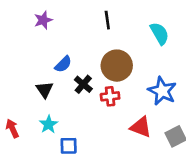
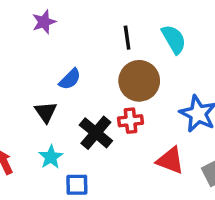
black line: (107, 20) -> (127, 38), moved
cyan semicircle: (160, 33) -> (174, 39), moved
black cross: (83, 84) -> (96, 133), moved, size x1.4

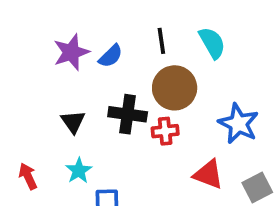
purple star: (44, 22) -> (71, 52), moved, size x1.4
blue semicircle: (70, 79) -> (111, 56), moved
black cross: (96, 133) -> (128, 114), moved, turned -32

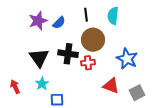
cyan semicircle: (212, 43) -> (113, 16), turned -144
black triangle: (73, 122) -> (39, 58), size x1.5

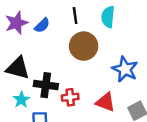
black cross: (68, 54) -> (46, 85), moved
black triangle: (39, 58) -> (18, 68), turned -40
red cross: (88, 63) -> (70, 97), moved

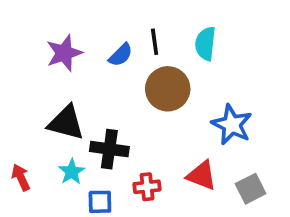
blue semicircle: (42, 25) -> (121, 55), moved
red cross: (70, 97) -> (147, 187), moved

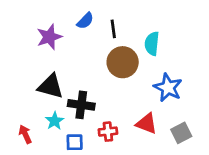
cyan semicircle: (205, 44) -> (152, 44), moved
blue semicircle: (121, 55) -> (85, 21), moved
red arrow: (21, 177) -> (25, 134), moved

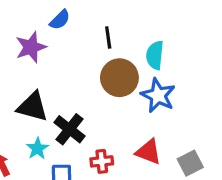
blue semicircle: (85, 21) -> (60, 20), moved
blue star: (168, 88) -> (158, 95), moved
black cross: (81, 105) -> (70, 129), turned 30

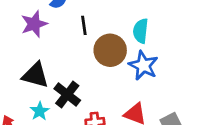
black line: (108, 37) -> (84, 25), moved

